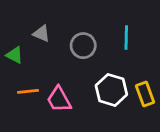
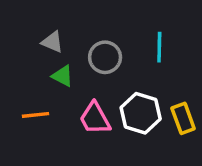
green triangle: (15, 55) -> (63, 76), moved
pink trapezoid: (59, 99) -> (95, 118), moved

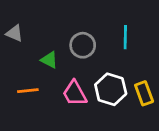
gray triangle: (52, 42) -> (15, 33), moved

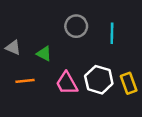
gray triangle: (15, 33) -> (13, 48), moved
gray circle: (83, 45) -> (76, 26), moved

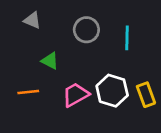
gray triangle: (13, 48) -> (32, 20), moved
pink trapezoid: (67, 83) -> (76, 95), turned 90

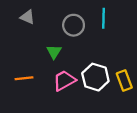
cyan line: (127, 38) -> (103, 18), moved
green triangle: (50, 61) -> (54, 52), moved, turned 35

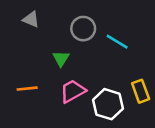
cyan line: (103, 18) -> (117, 42), moved, turned -60
white hexagon: (95, 77) -> (108, 104), moved

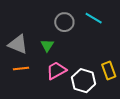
gray triangle: (31, 19) -> (18, 44), moved, size x1.5
cyan line: (117, 42) -> (94, 18), moved

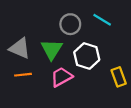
green triangle: (47, 45) -> (52, 49), size x1.5
white hexagon: (84, 81) -> (87, 56), moved

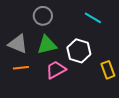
gray circle: (70, 24) -> (43, 16), moved
green triangle: (52, 49) -> (47, 45), turned 45

